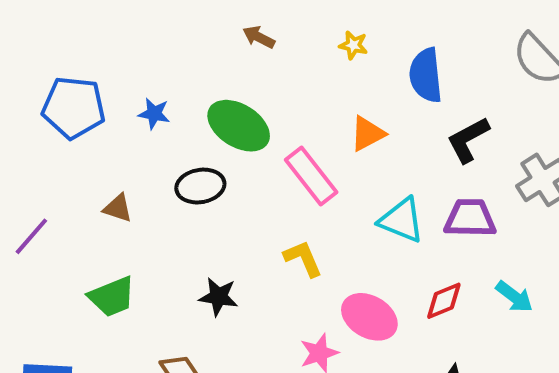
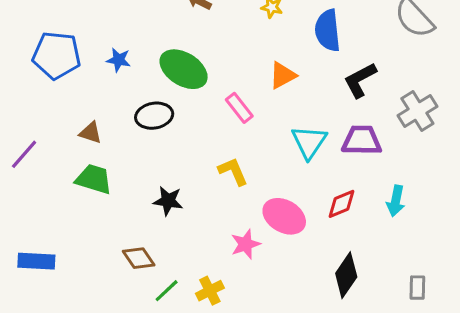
pink rectangle: (311, 176) -> (239, 108), size x0.7
cyan triangle: (402, 220) -> (309, 142), turned 42
green trapezoid: (112, 297) -> (94, 179), moved, turned -141
cyan arrow: (514, 297) -> (396, 201), turned 64

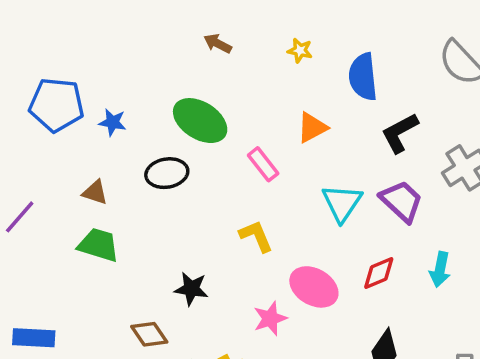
blue star: (118, 60) -> (113, 122), moved
purple trapezoid: (362, 140) -> (402, 201), turned 42
black star: (168, 201) -> (191, 289), moved

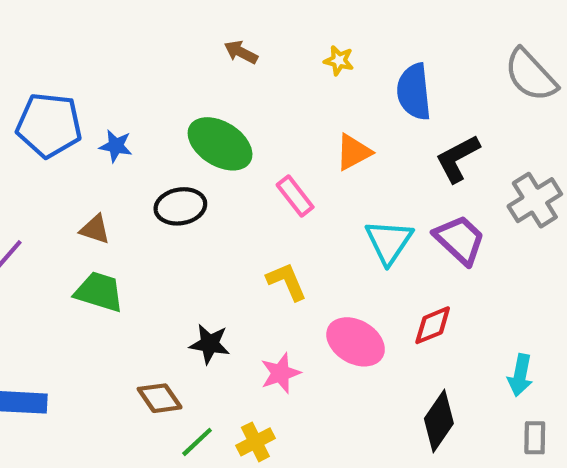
cyan arrow: (440, 269) -> (520, 375), moved
pink star: (270, 318) -> (280, 373), moved

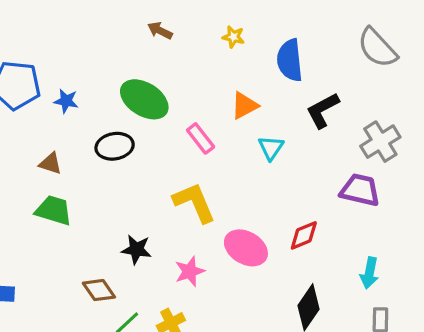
purple trapezoid: (460, 240) -> (360, 190), moved, turned -30
cyan triangle: (389, 242) -> (271, 148), moved, size x0.7
yellow L-shape: (287, 281) -> (194, 203), size x1.4

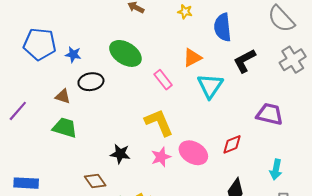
gray cross: (380, 142) -> (293, 60), moved
black ellipse: (115, 146) -> (91, 82), moved
cyan triangle: (271, 148) -> (210, 86), size x1.5
pink star: (190, 271) -> (161, 157), moved

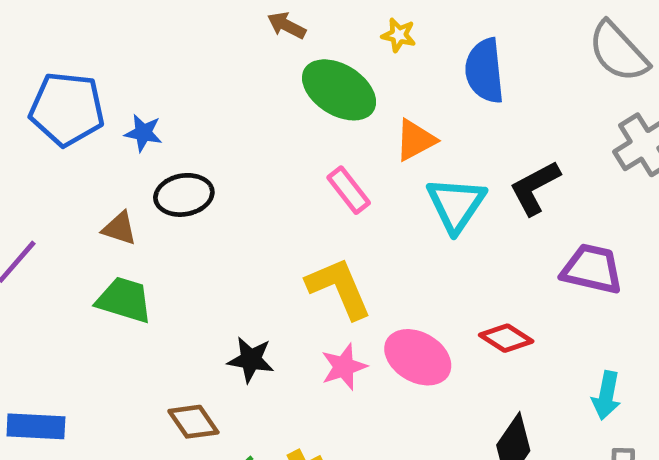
green ellipse: (125, 53) -> (339, 90), moved
black L-shape: (245, 61) -> (535, 188), moved
red diamond: (232, 144) -> (506, 338), turned 55

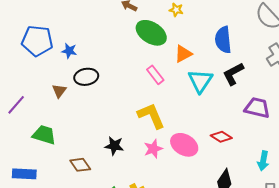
blue semicircle: (485, 71) -> (223, 40), moved
brown triangle: (119, 228) -> (59, 91), turned 49
green trapezoid: (124, 300) -> (44, 135), moved
brown diamond: (193, 422) -> (80, 165), moved

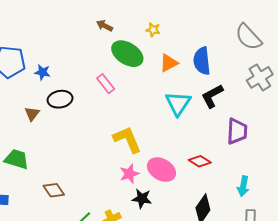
orange triangle: (183, 54) -> (169, 63), moved
pink rectangle: (155, 75) -> (106, 84), moved
purple trapezoid: (257, 108) -> (237, 131), turned 80
black star: (114, 146) -> (142, 199), moved

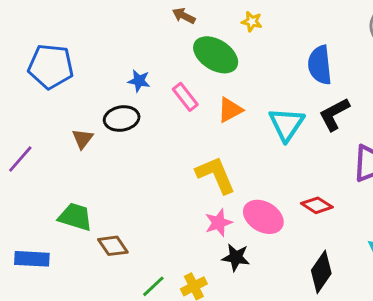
orange triangle: (169, 63) -> (230, 110), moved
blue star: (42, 72) -> (139, 81), moved
green trapezoid: (17, 159) -> (75, 217), moved

